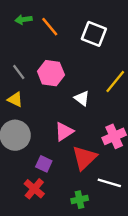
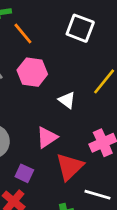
orange line: (50, 27) -> (23, 34), moved

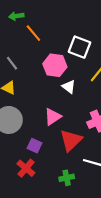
white square: (80, 28) -> (79, 47), moved
pink hexagon: (32, 72) -> (55, 65), moved

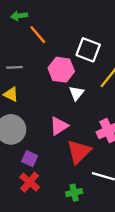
gray line: (12, 63) -> (14, 67), turned -56
white triangle: (69, 87) -> (76, 93), turned 32
purple square: (34, 146) -> (30, 159), moved

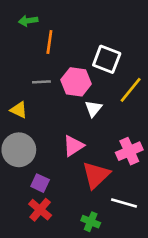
orange line: (38, 35) -> (49, 42), turned 48
gray line: (14, 67) -> (41, 82), moved
green cross: (74, 193) -> (91, 222), turned 35

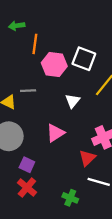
gray line: (41, 82) -> (28, 91), moved
pink hexagon: (76, 82) -> (54, 64), moved
red triangle: (96, 175) -> (87, 158), moved, size x0.7

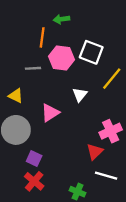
green arrow: (17, 26) -> (62, 19), moved
gray line: (28, 91) -> (33, 68), moved
pink triangle: (55, 133) -> (50, 113), moved

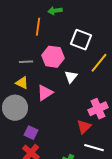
pink hexagon: (62, 58) -> (53, 57), moved
gray line: (33, 68) -> (26, 62), moved
yellow triangle: (16, 96) -> (22, 83), moved

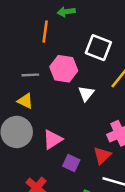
pink triangle: (45, 93) -> (53, 139), moved
purple square: (31, 133) -> (71, 163), moved

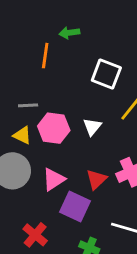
pink hexagon: (64, 69) -> (54, 128), moved
red triangle: (102, 156) -> (96, 179), moved
purple square: (71, 163) -> (75, 206), size x1.5

